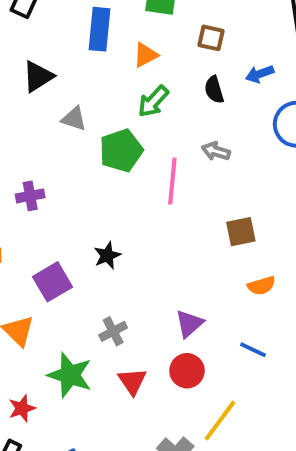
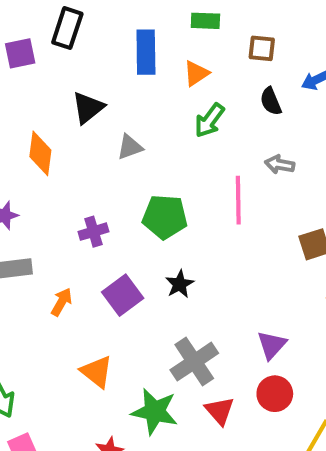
gray triangle: (74, 119) -> (130, 147), turned -32
green pentagon: (121, 151) -> (165, 217), moved, turned 30
purple square: (52, 282) -> (123, 295), moved
gray cross: (113, 331) -> (194, 362), size x1.6

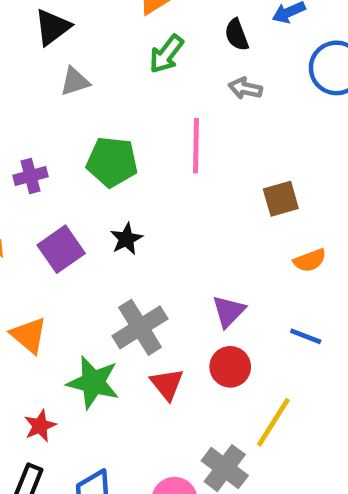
black triangle: (88, 108) -> (52, 27), moved
gray arrow: (280, 164) -> (245, 88), moved

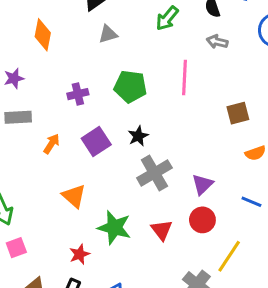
gray cross: (140, 327) -> (154, 173), moved

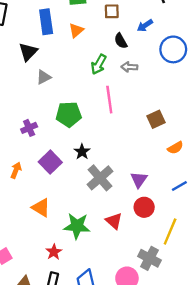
green arrow: (167, 18) -> (99, 64), moved
blue line: (251, 202) -> (179, 186), turned -42

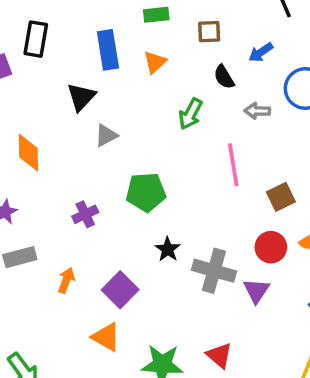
gray arrow: (129, 67) -> (257, 111), moved
pink line: (109, 100) -> (233, 165), moved
purple square: (50, 162) -> (120, 290), moved
gray cross: (100, 178) -> (214, 271), moved, turned -32
red circle: (144, 207) -> (271, 247), moved

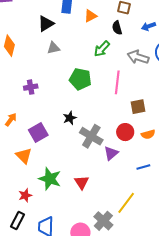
black semicircle: (224, 77) -> (117, 28), moved
gray arrow: (257, 111) -> (138, 57), size x1.5
green pentagon: (146, 192) -> (80, 79), moved

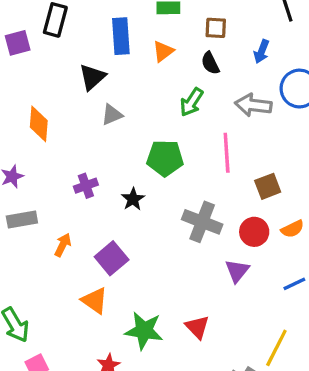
blue arrow: (149, 26) -> (262, 51), turned -40
black star: (70, 118) -> (133, 199), moved
gray cross: (91, 136) -> (202, 222), moved

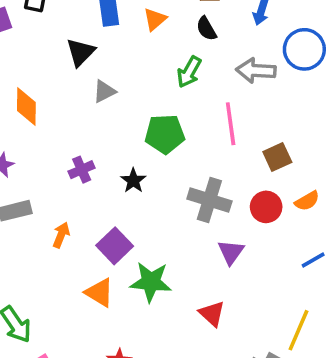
purple triangle: (237, 271) -> (231, 252), moved
green star: (144, 331) -> (151, 282), moved

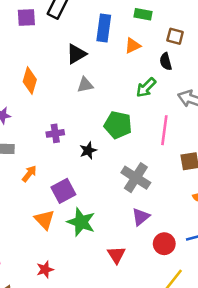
red circle: (266, 207) -> (164, 244), moved

